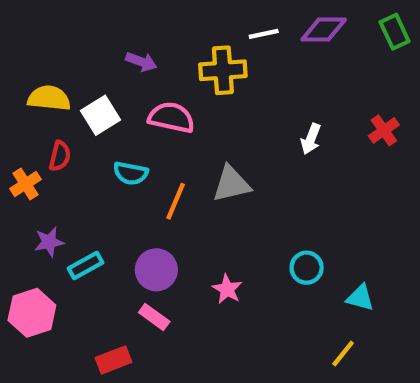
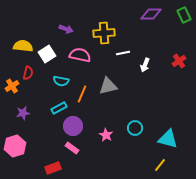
white line: (264, 34) -> (123, 53), moved
cyan rectangle: (86, 266) -> (59, 108), moved
cyan circle: (307, 268) -> (135, 128), moved
cyan triangle: (360, 298) -> (168, 139), size x1.5

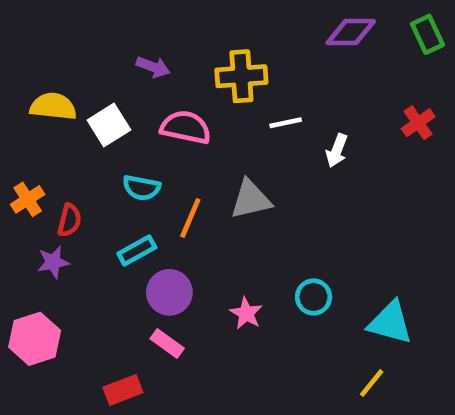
red cross: (179, 61) -> (418, 123), moved
red semicircle: (28, 73) -> (69, 220), moved

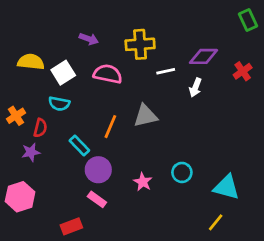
purple diamond: (351, 32) -> (203, 56), moved
cyan semicircle: (141, 188) -> (59, 104), moved
cyan rectangle: (137, 251) -> (79, 145), turned 75

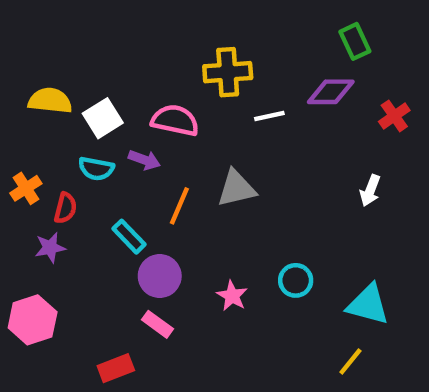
green rectangle: (248, 20) -> (355, 41), moved
purple arrow: (89, 39) -> (144, 160), moved
white arrow: (195, 87) -> (370, 191), moved

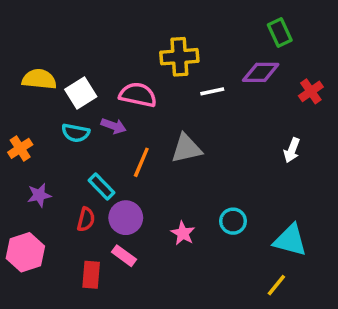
red semicircle: (65, 208) -> (86, 219), moved
red rectangle: (116, 368) -> (91, 275), moved, turned -64

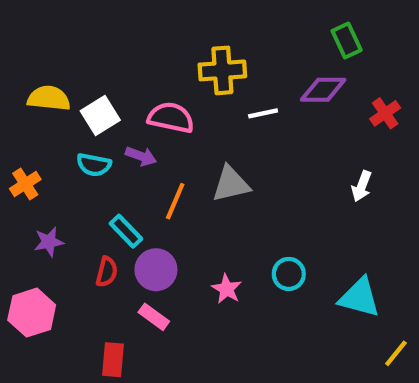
red rectangle: (91, 275) -> (113, 360), moved
yellow line: (276, 285) -> (396, 353), moved

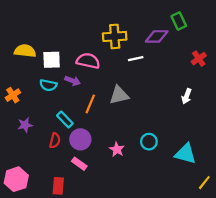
purple diamond: (323, 90) -> (157, 36), moved
white square: (100, 115) -> (52, 60), turned 30
pink hexagon: (32, 313) -> (16, 179), moved

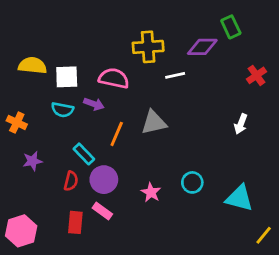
orange cross: (13, 95) -> (17, 123), turned -32
red rectangle: (58, 186) -> (75, 222), moved

